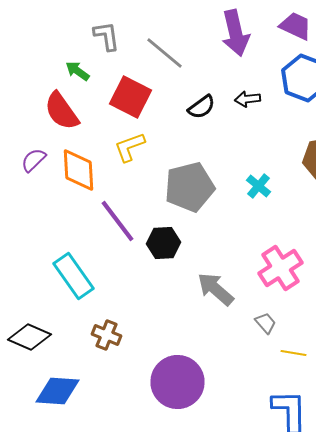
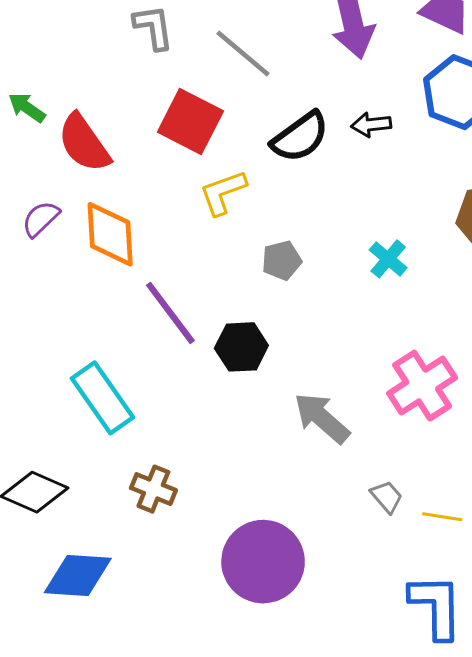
green arrow: (78, 71) -> (27, 108), moved
black semicircle: (202, 107) -> (300, 137), size x1.4
yellow L-shape: (130, 147) -> (223, 193), moved
gray pentagon: (190, 187) -> (282, 260), size x0.5
gray trapezoid: (266, 323) -> (387, 497), moved

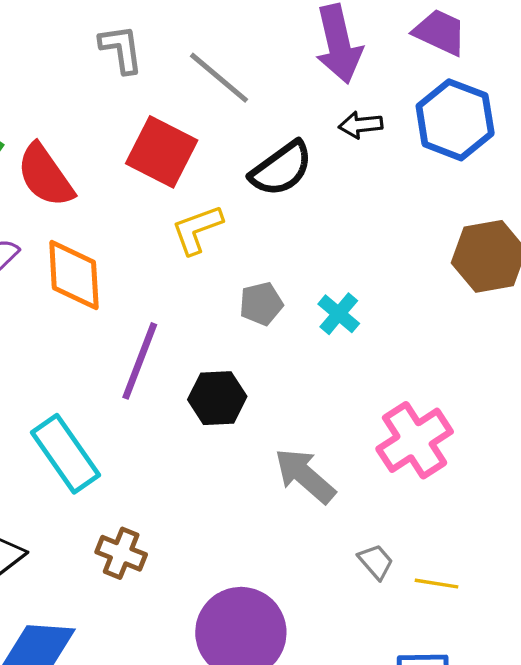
black arrow: (371, 125) -> (361, 125), moved
cyan cross: (388, 259) -> (339, 314), moved
purple line: (170, 313) -> (140, 361), turned 58

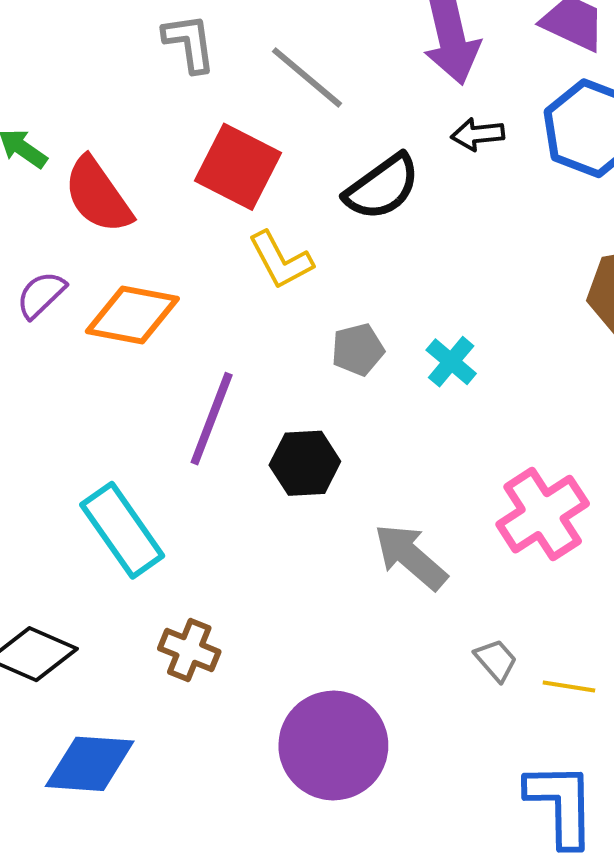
yellow L-shape: (197, 229) -> (281, 260), turned -98
orange diamond: (74, 275) -> (132, 315), turned -76

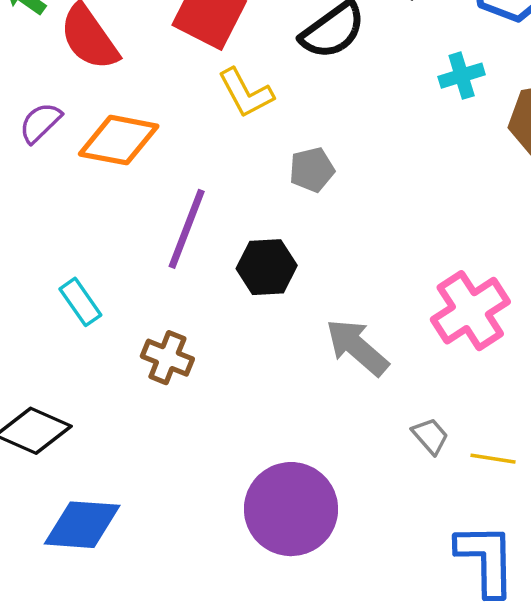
cyan cross: (451, 362) -> (462, 76), moved, turned 33
cyan rectangle: (122, 530) -> (80, 302), moved, size x0.6
brown cross: (189, 650) -> (167, 358), moved

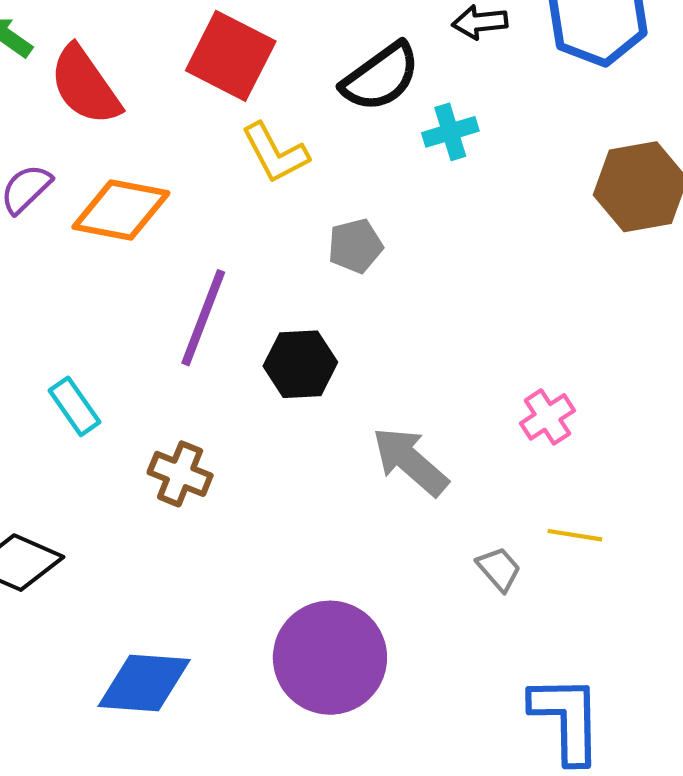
cyan cross: (462, 76) -> (450, 132), moved
pink cross: (470, 311) -> (547, 417), size x0.6
yellow line: (493, 459) -> (575, 535), moved
blue diamond: (82, 525) -> (144, 683), moved

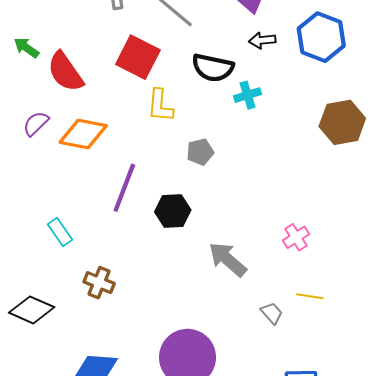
black semicircle: (381, 77) -> (213, 68), turned 48
yellow L-shape: (275, 153) -> (160, 106), turned 33
brown cross: (180, 474) -> (99, 283), moved

